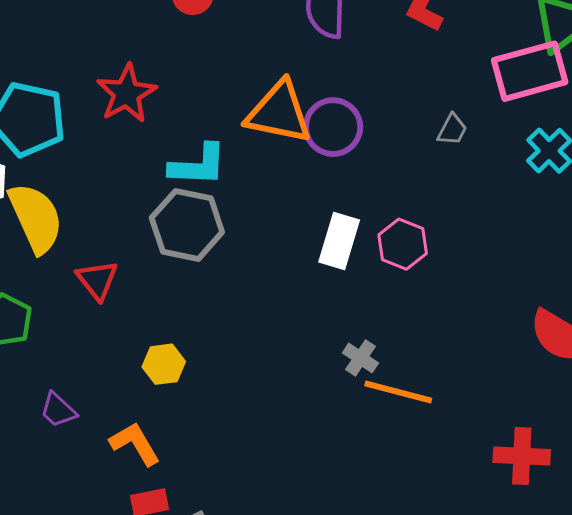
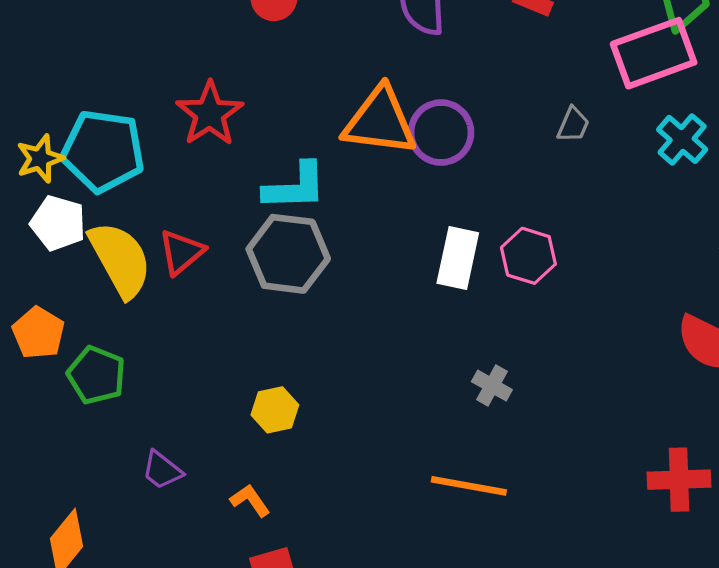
red triangle: (97, 280) -> (181, 252), moved, turned 33
orange line: (398, 392) -> (469, 486), moved
orange L-shape: (135, 444) -> (250, 500), size x0.7

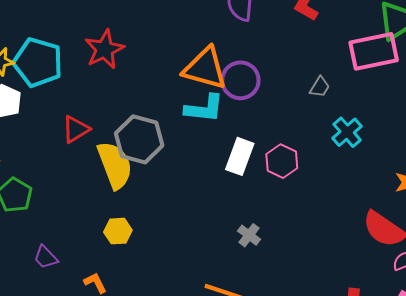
cyan cross: (682, 139) -> (347, 132), moved
cyan L-shape: (295, 187) -> (204, 108), moved
yellow semicircle: (120, 259) -> (115, 165), moved

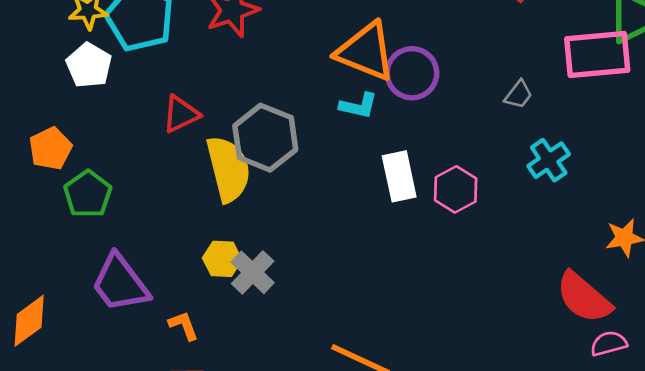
cyan L-shape: (204, 108) -> (358, 106), size x0.7
white rectangle: (240, 156) -> (399, 176), turned -39
gray cross: (249, 235) -> (253, 272), moved, size x1.4
purple trapezoid: (46, 257) -> (120, 283), size x1.8

